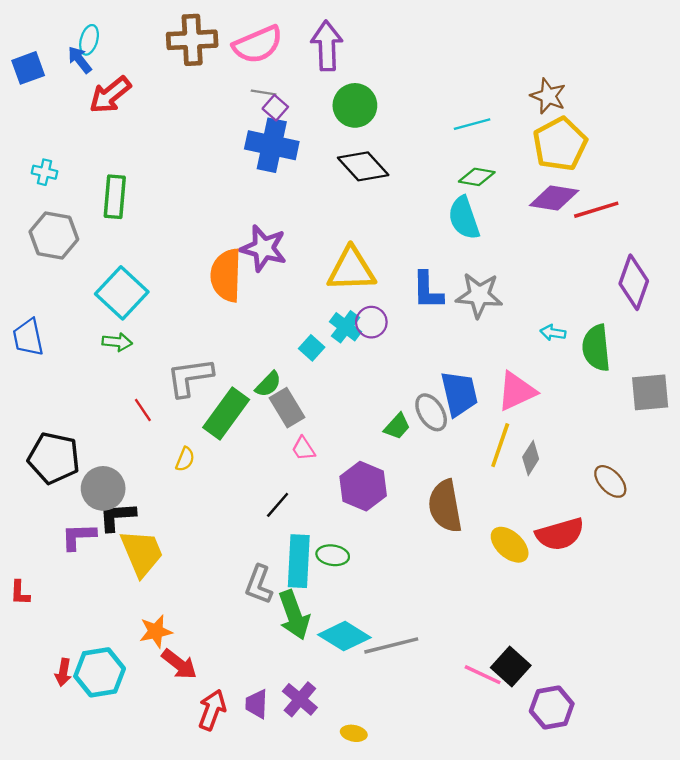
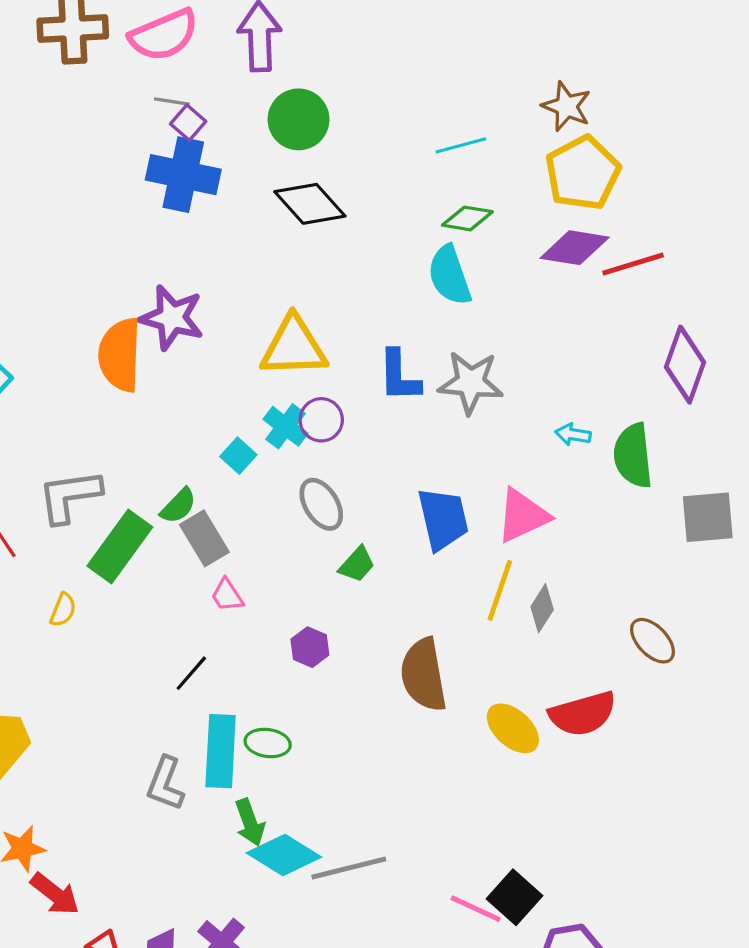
gray ellipse: (431, 412) -> (321, 504), moved
purple hexagon: (363, 486) -> (310, 647), size x0.6
green arrow: (294, 615) -> (250, 823), moved, size x0.7

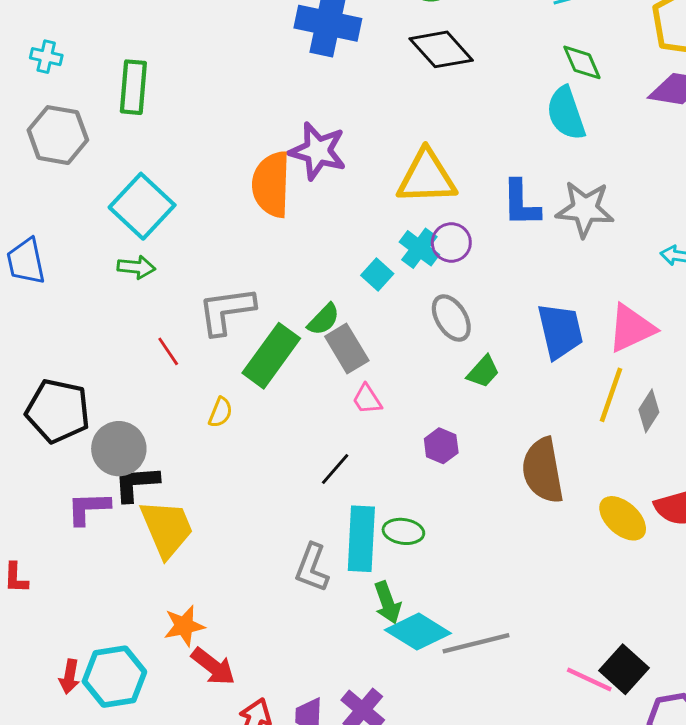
green diamond: (467, 218) -> (582, 62), turned 57

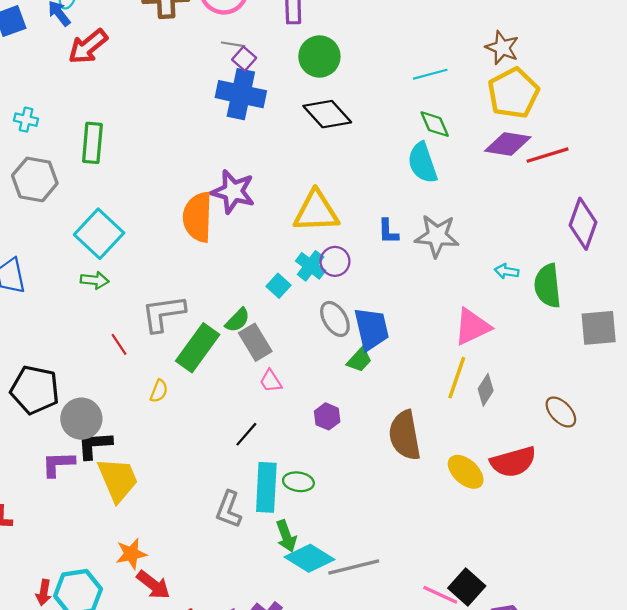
blue L-shape: (521, 203) -> (388, 231), size x0.7
blue trapezoid: (560, 331) -> (372, 329), moved

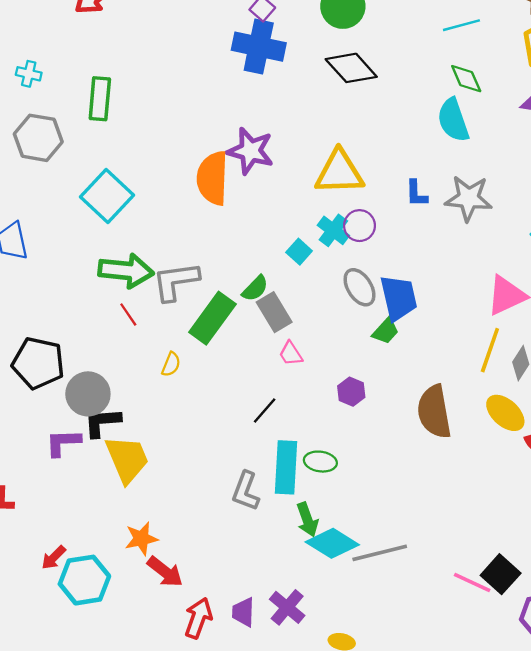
green arrow: (95, 280) -> (126, 271), moved, size x1.8
yellow ellipse: (466, 472) -> (505, 413), moved
red arrow: (44, 593) -> (54, 558), moved, turned 35

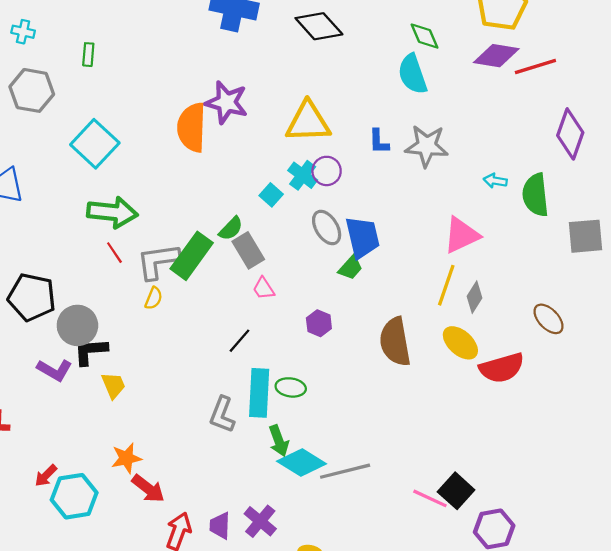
green rectangle: (100, 99) -> (88, 55), size x0.6
gray L-shape: (176, 281) -> (158, 261), moved
purple L-shape: (63, 443) -> (55, 370), turned -148
yellow trapezoid: (127, 459) -> (113, 385), size x0.6

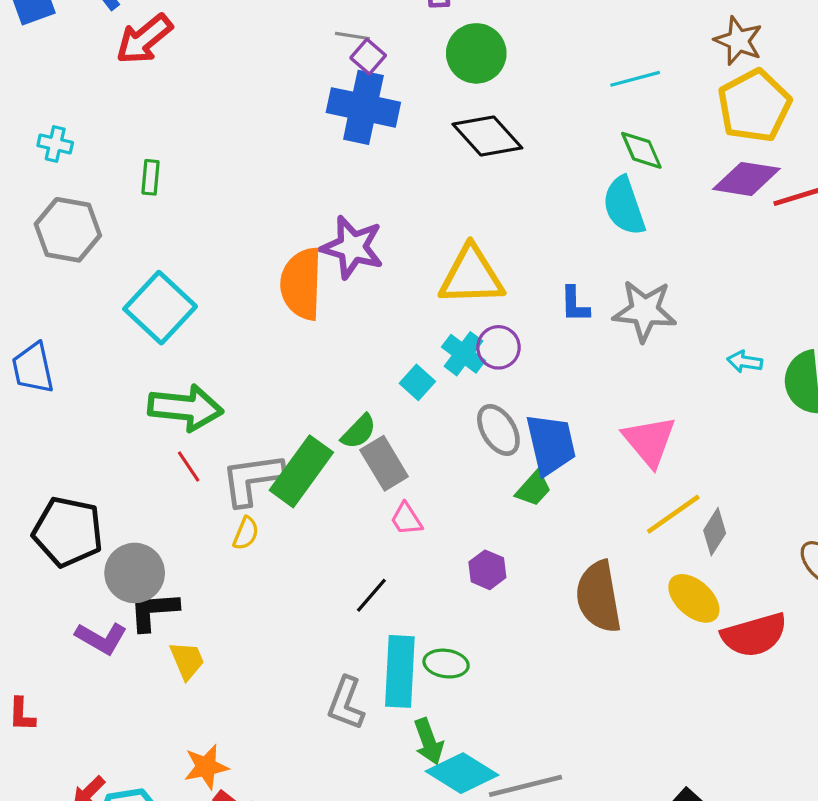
pink triangle: (461, 235) -> (649, 441), moved, turned -45
yellow line: (446, 285) -> (673, 514), turned 36

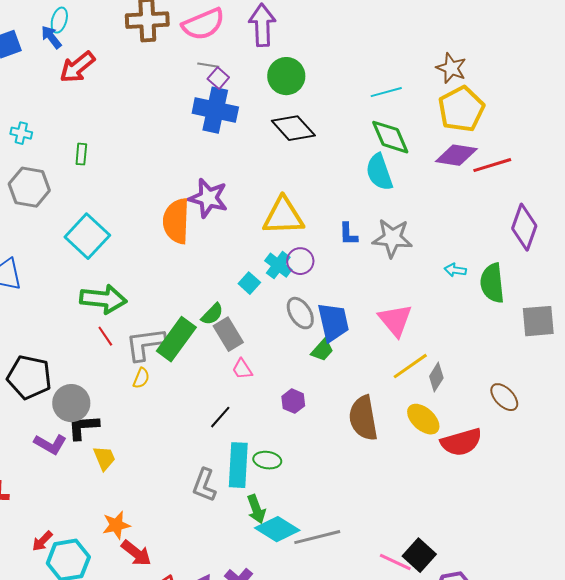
green diamond: (641, 150) -> (390, 137), size x1.4

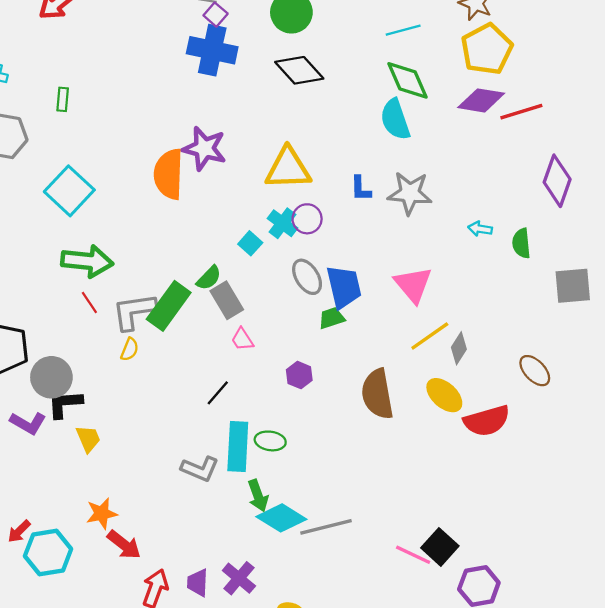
green semicircle: (492, 283) -> (521, 243), size x0.7
green trapezoid: (322, 350) -> (332, 318), turned -150
gray L-shape: (204, 485) -> (200, 469), turned -88

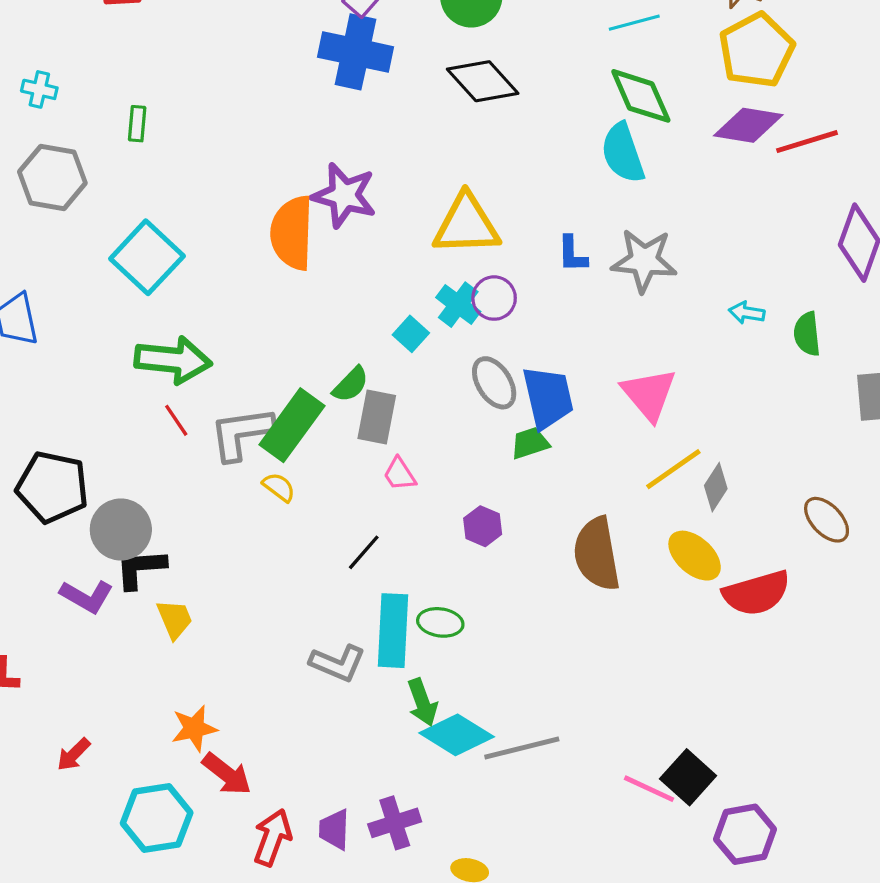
gray rectangle: (227, 300) -> (377, 417), turned 42
yellow semicircle: (130, 349) -> (279, 487), moved, turned -75
cyan hexagon: (48, 553) -> (157, 818), moved
purple cross: (239, 578) -> (395, 823), turned 32

